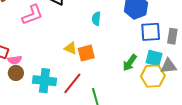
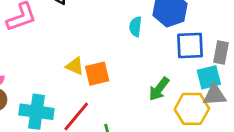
cyan semicircle: (96, 19) -> (136, 27), moved
cyan square: (154, 58) -> (209, 77), moved, turned -30

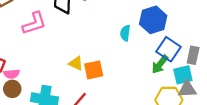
blue square: (190, 46) -> (168, 49), turned 35
green arrow: (159, 89) -> (160, 64), moved

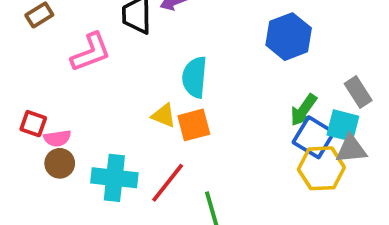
cyan semicircle: (125, 33) -> (195, 77), moved, size x1.5
blue square: (168, 49) -> (314, 137), moved
gray rectangle: (193, 55) -> (358, 92), turned -42
cyan square: (183, 75) -> (343, 126), turned 30

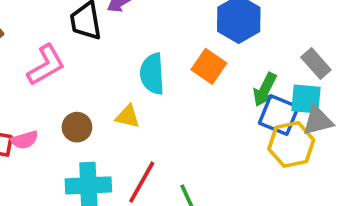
orange square: (194, 125) -> (209, 66), moved, turned -32
pink semicircle: (57, 138) -> (25, 140), moved
brown circle: (60, 163) -> (77, 127), moved

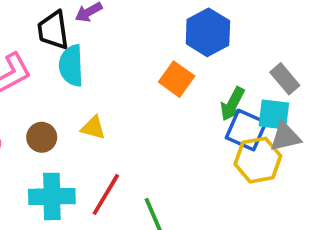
cyan semicircle: (152, 74) -> (71, 66), moved

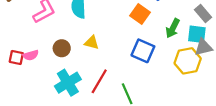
blue square: (246, 130) -> (143, 51), moved
cyan cross: (52, 196) -> (68, 83), turned -30

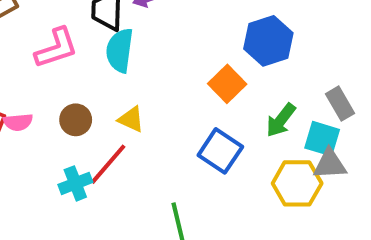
red line: (99, 81) -> (108, 164), moved
cyan cross: (68, 83) -> (75, 183), size x0.7

